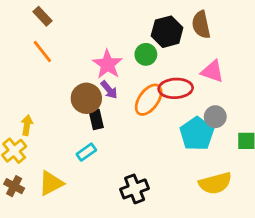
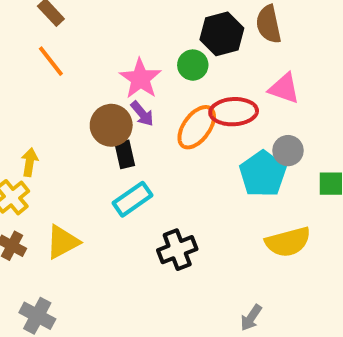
cyan rectangle: (86, 152) -> (133, 199), moved, size x1.4

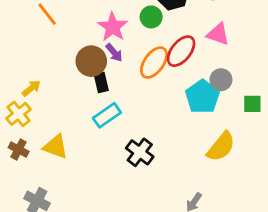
red ellipse: (234, 112) -> (181, 51), turned -48
yellow arrow: (30, 162) -> (31, 88), turned 42
yellow triangle: (63, 242) -> (56, 147), turned 48
yellow semicircle: (288, 242) -> (221, 147), turned -36
black cross: (177, 250) -> (140, 152), turned -32

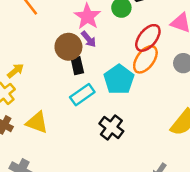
orange ellipse: (154, 63) -> (145, 59), moved
cyan pentagon: (202, 97) -> (119, 80), moved

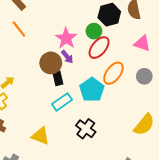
red ellipse: (148, 38) -> (99, 48), moved
yellow triangle: (37, 122) -> (40, 136), moved

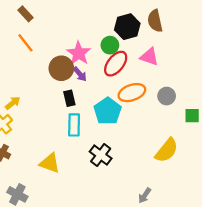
pink triangle: (142, 43) -> (149, 57), moved
brown circle: (51, 63) -> (61, 68), moved
orange ellipse: (113, 73) -> (132, 93), turned 35
cyan rectangle: (62, 102) -> (74, 125), turned -54

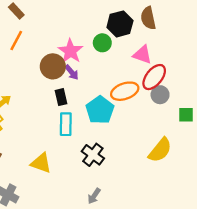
orange line: (25, 43) -> (16, 40), turned 66
red ellipse: (116, 64) -> (154, 77), moved
gray arrow: (145, 196) -> (94, 196), moved

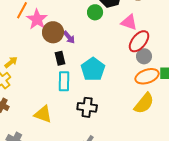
pink star: (70, 51) -> (37, 19), moved
orange ellipse: (125, 91) -> (147, 76), moved
black cross: (93, 155) -> (87, 107), turned -30

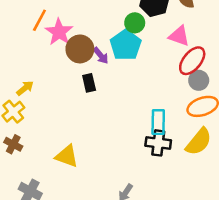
cyan pentagon: (93, 69) -> (126, 45), moved
cyan rectangle: (64, 81) -> (158, 122), moved
black cross: (87, 107) -> (158, 143), moved

